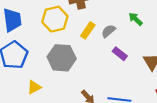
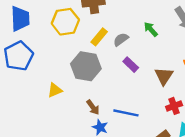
gray hexagon: (62, 58) -> (86, 66), moved
yellow triangle: (34, 87) -> (55, 90), moved

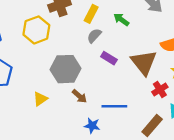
yellow rectangle: (99, 37) -> (91, 14), moved
brown triangle: (164, 76) -> (144, 62), size x1.4
brown arrow: (93, 107) -> (79, 96), moved

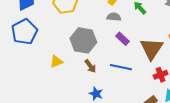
gray semicircle: (94, 36) -> (114, 17), turned 40
blue line: (114, 106) -> (121, 67), moved

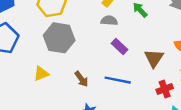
gray hexagon: (83, 40) -> (59, 38), moved
brown triangle: (152, 49) -> (154, 58), size x0.7

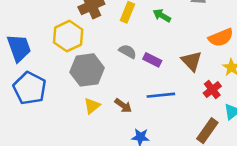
gray semicircle: (109, 21) -> (128, 51), moved, turned 42
yellow triangle: (41, 74) -> (92, 106), moved

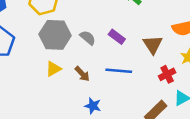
gray semicircle: (128, 51) -> (88, 38), moved

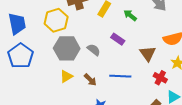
purple rectangle: (117, 37) -> (118, 39), moved
red cross: (167, 74) -> (160, 78), turned -32

